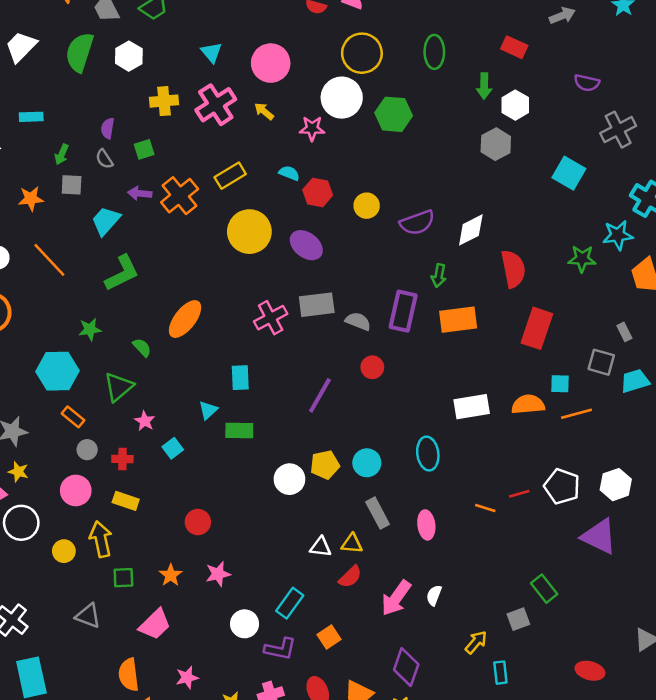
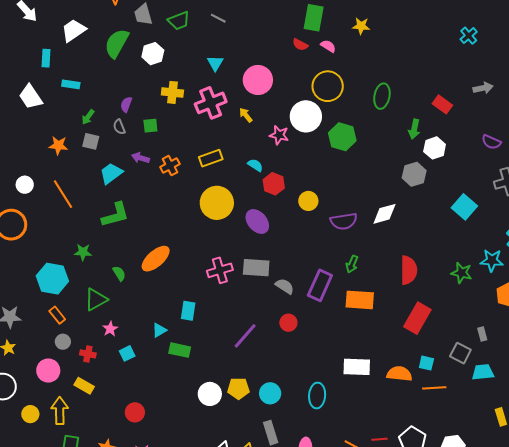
orange cross: (180, 196) -> (170, 166), size x0.7
white diamond: (471, 230) -> (385, 214), moved

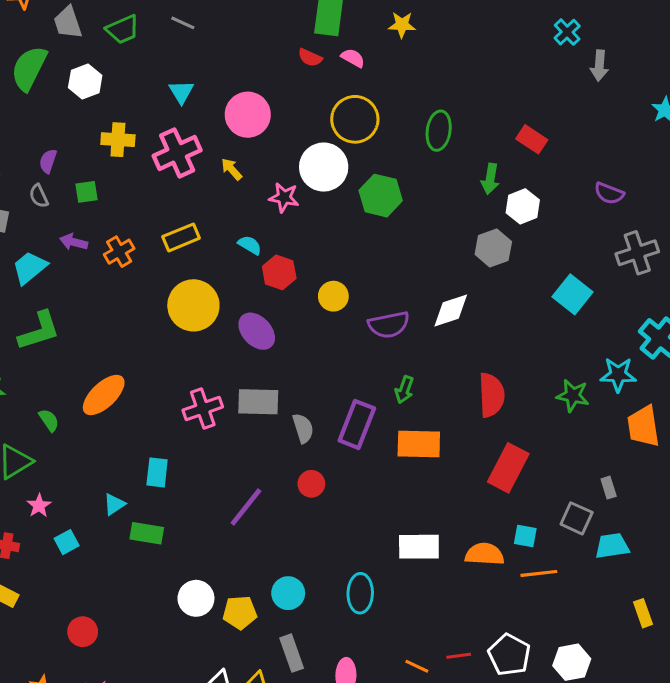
gray arrow: (483, 88) -> (599, 66), moved, turned 108
gray semicircle: (285, 286) -> (303, 428), turned 42
yellow pentagon: (238, 388) -> (240, 612), moved

